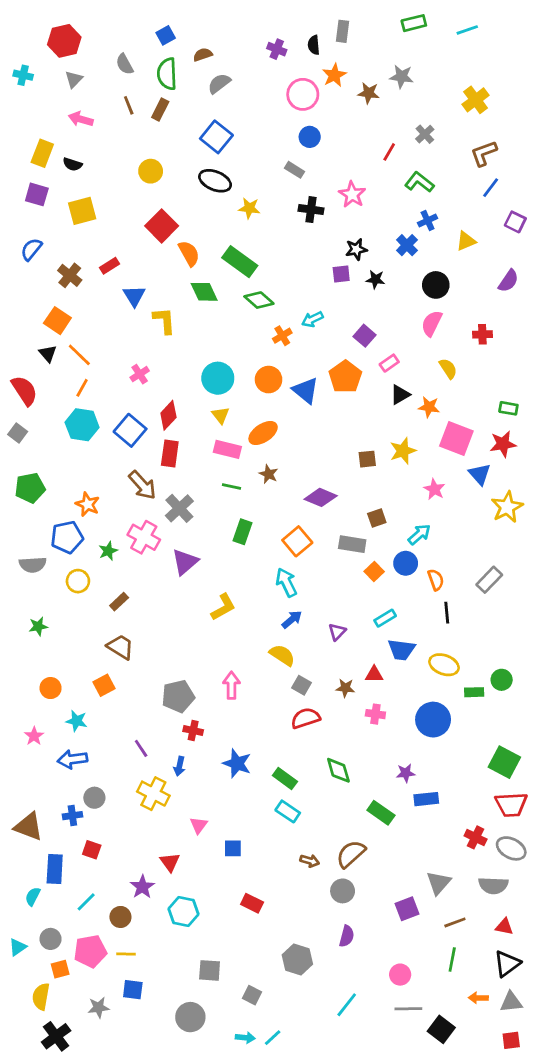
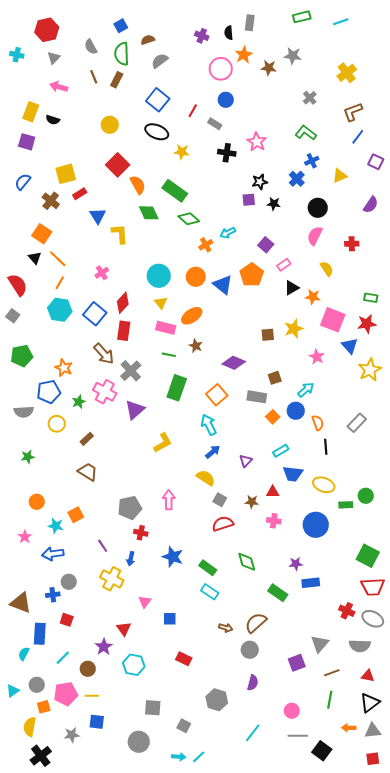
red line: (389, 152) -> (193, 111), moved
yellow square: (82, 211) -> (66, 174), moved
green rectangle: (242, 532) -> (177, 388), size x1.4
orange square: (104, 685) -> (76, 515), moved

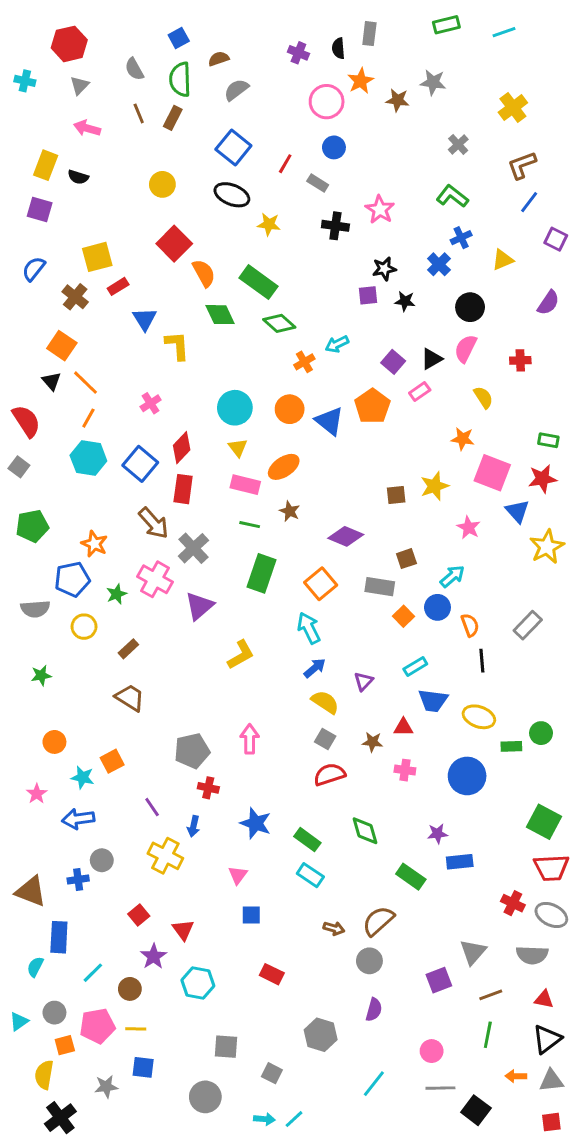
black triangle: (292, 288) -> (432, 359), moved
yellow semicircle: (206, 478) -> (325, 702), moved
pink triangle: (145, 602) -> (238, 875), moved
red square: (67, 620) -> (139, 915), moved, turned 32

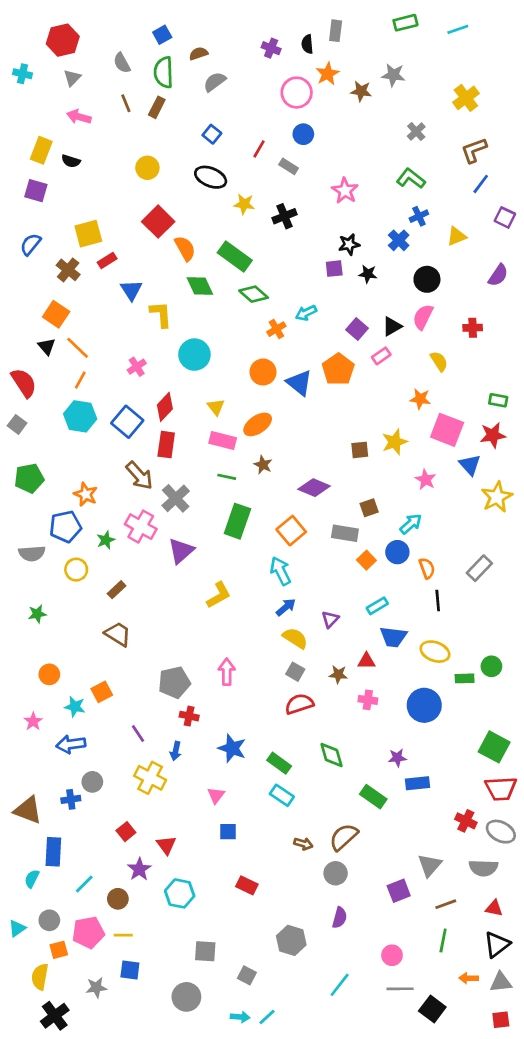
blue square: (233, 147) -> (212, 134), size x0.6
black cross: (335, 226) -> (284, 216), moved, turned -30
cyan circle: (235, 408) -> (194, 355), moved

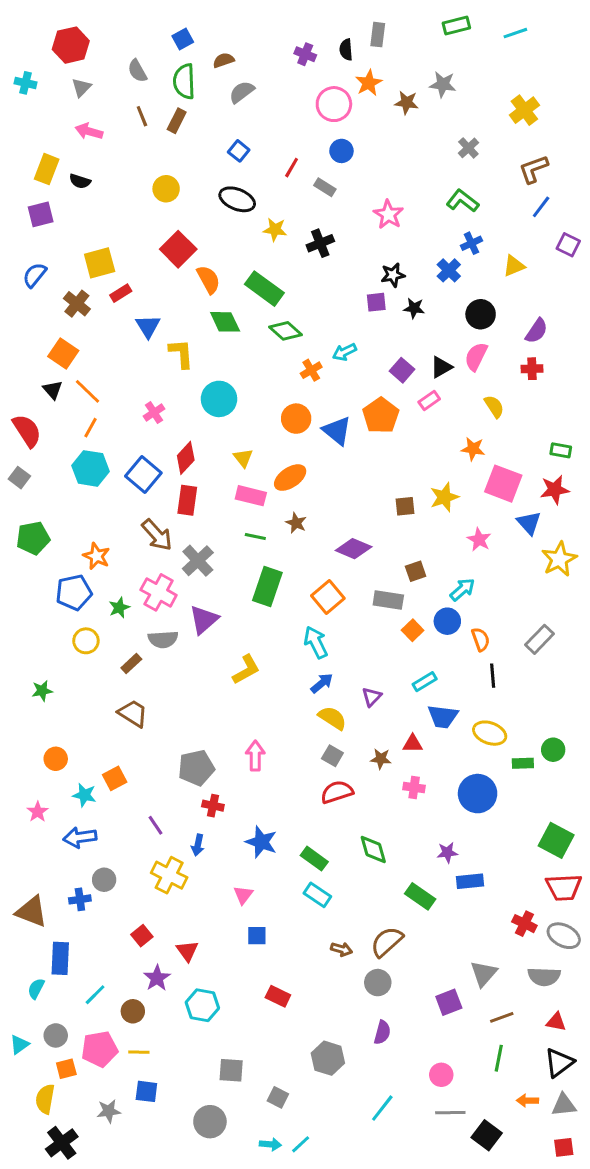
purple square: (36, 191) -> (41, 214), turned -30
purple semicircle: (498, 275) -> (537, 331), moved
gray semicircle: (32, 553) -> (163, 639), moved

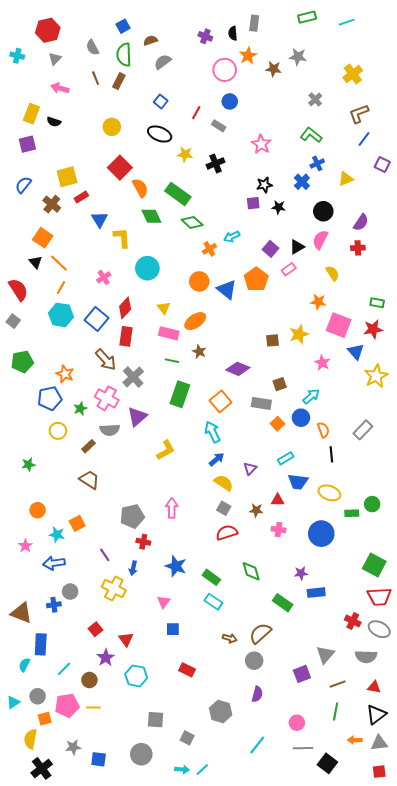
blue square: (146, 1091) -> (99, 759), moved

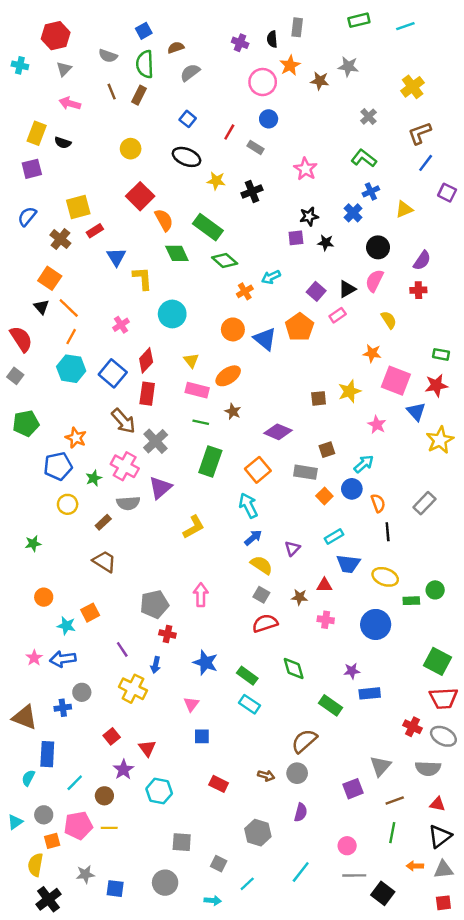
gray semicircle: (92, 48) -> (108, 56), turned -42
pink star: (25, 546) -> (34, 658), moved
brown arrow: (230, 638) -> (266, 776), moved
cyan line: (202, 769) -> (247, 884), moved

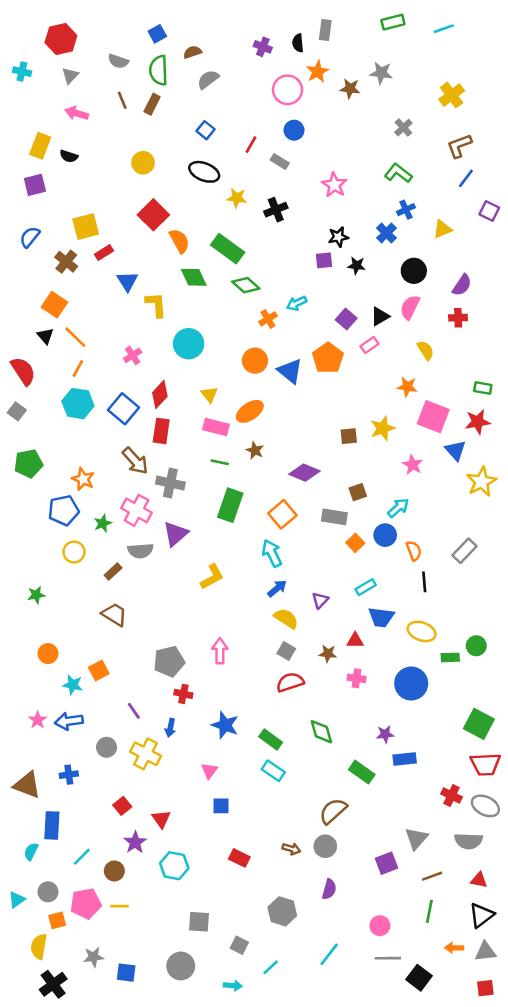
gray cross: (156, 441) -> (170, 483), turned -35
gray circle: (82, 692) -> (107, 747), moved

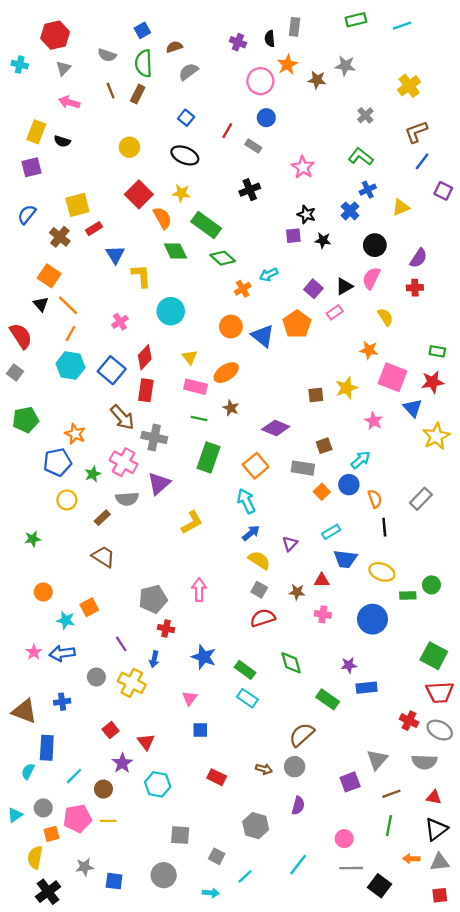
yellow star: (237, 198) -> (181, 193), moved
black star: (338, 237) -> (306, 214), turned 30

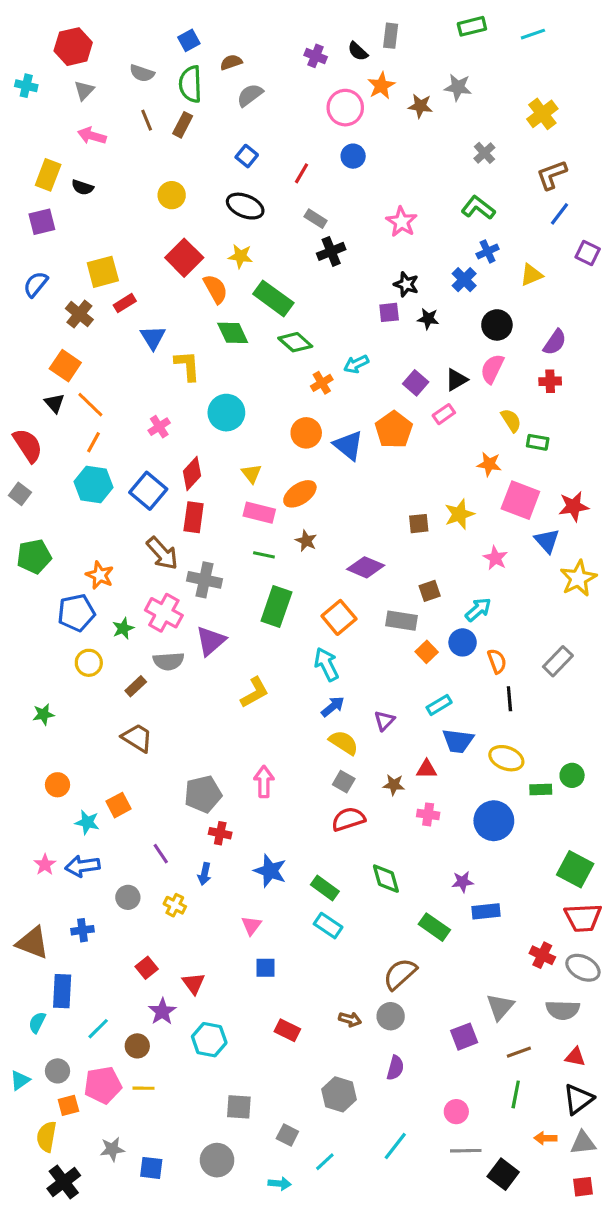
black semicircle: (270, 39) -> (358, 51), turned -42
gray rectangle: (253, 146) -> (316, 219), moved
green rectangle: (437, 351) -> (538, 442), moved
yellow cross: (132, 683) -> (175, 905), size x0.6

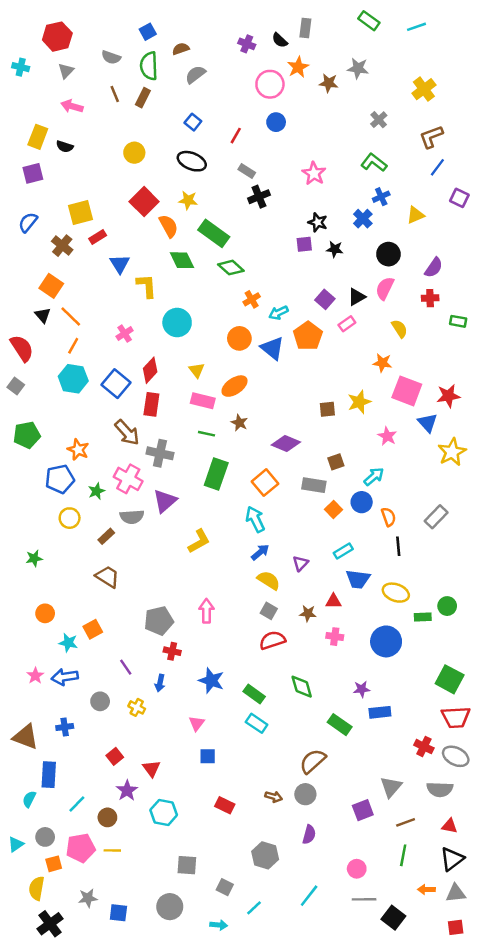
green rectangle: (472, 26) -> (369, 21), turned 50
cyan arrow: (356, 364) -> (279, 313), moved
green rectangle: (538, 442) -> (458, 321), moved

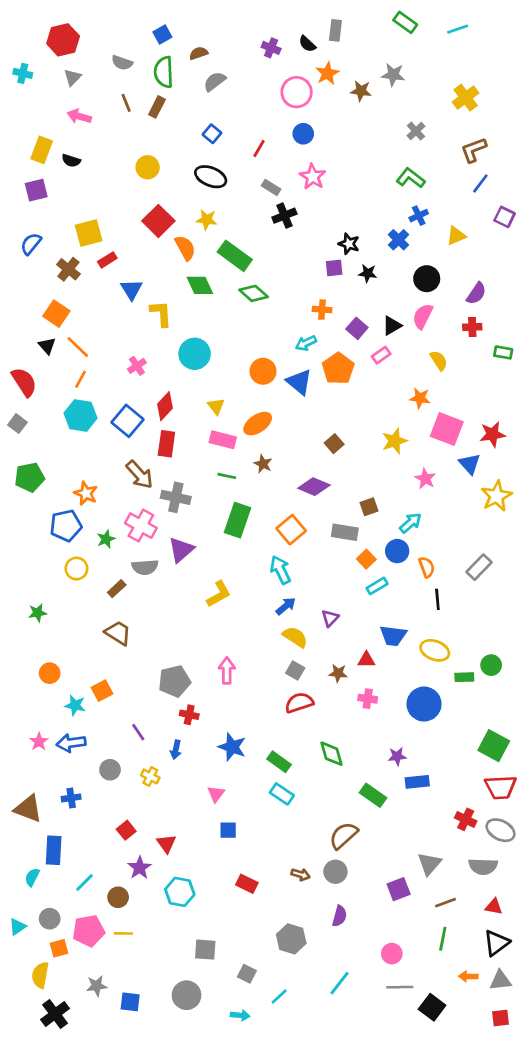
pink star: (314, 173) -> (313, 177), moved
orange cross: (252, 299) -> (322, 310), moved, turned 35
brown square: (327, 409) -> (334, 444), moved, turned -35
cyan rectangle: (343, 551) -> (377, 586), moved

